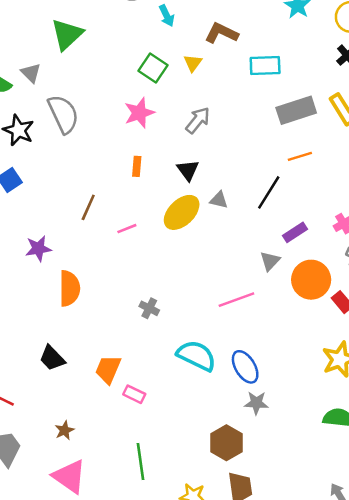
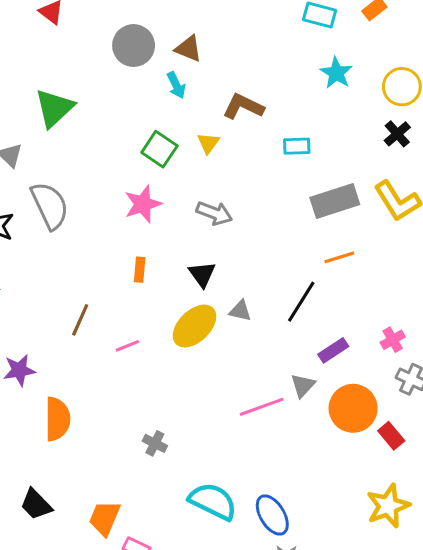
cyan rectangle: (265, 65) -> (297, 146), size x0.7
gray arrow: (198, 120) -> (214, 213), turned 72
pink line: (236, 300) -> (262, 407), moved

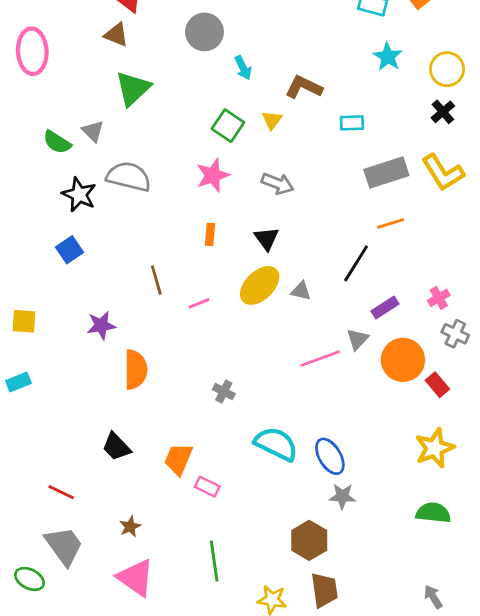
brown triangle: (188, 49) -> (116, 35), moved
gray semicircle: (50, 206) -> (129, 177), turned -51
gray triangle: (240, 311) -> (301, 291), moved
brown line: (80, 320) -> (156, 280), turned -40

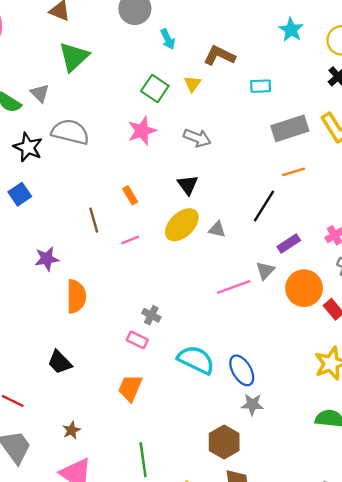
orange rectangle: (210, 234) -> (130, 195), moved, turned -36
orange trapezoid: (178, 459) -> (130, 388), moved
pink rectangle: (207, 487) -> (137, 340), moved

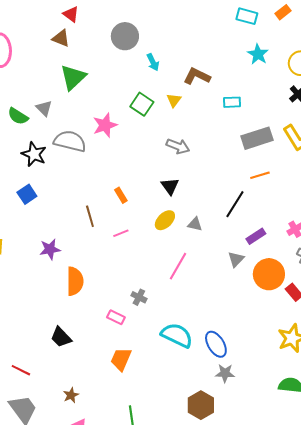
pink star: (142, 131) -> (105, 125), moved
yellow ellipse: (182, 225) -> (165, 220), size x0.7
pink line: (234, 287) -> (178, 266), moved, turned -40
pink rectangle: (137, 340) -> (116, 317), moved

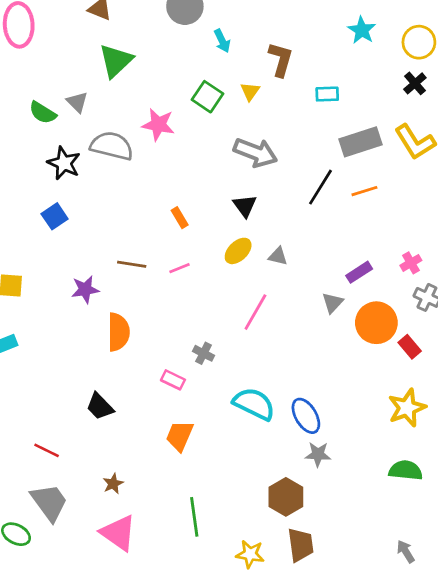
brown L-shape: (197, 76) -> (281, 59), turned 80
pink star: (105, 125) -> (158, 125), turned 30
gray arrow: (178, 146) -> (255, 153), size x1.4
black line: (235, 204) -> (321, 187), moved
brown line: (90, 216) -> (132, 264), moved, turned -65

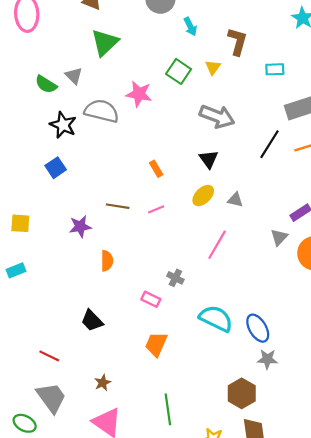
orange semicircle: (118, 332) -> (107, 261), size x0.7

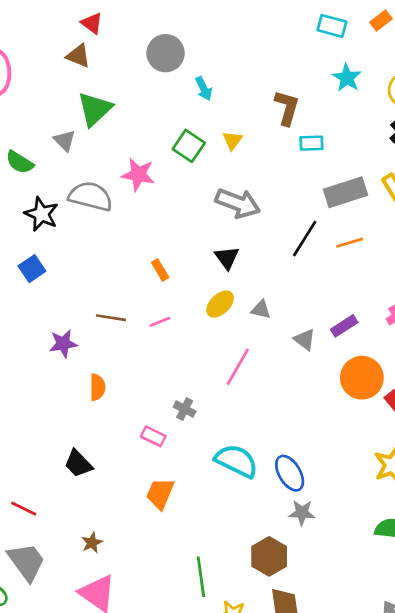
brown L-shape: (237, 42) -> (287, 108), moved
gray triangle: (74, 76) -> (65, 140), moved
gray triangle: (279, 237) -> (305, 340), moved, turned -36
green line: (168, 409) -> (201, 577), moved

